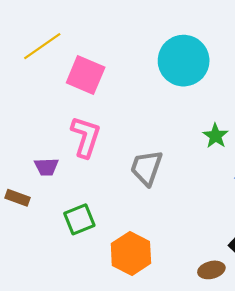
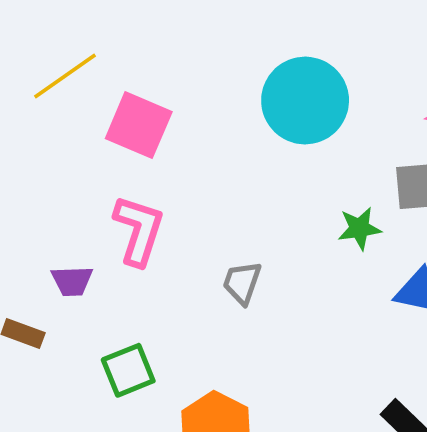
green star: (216, 136) -> (359, 228), turned 30
gray trapezoid: (146, 168) -> (242, 283), size x0.7

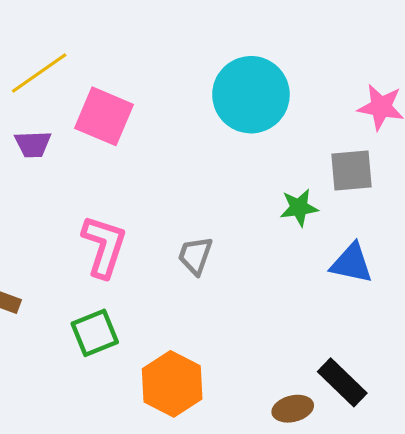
pink L-shape: (139, 230) -> (104, 246), moved
purple trapezoid: (72, 281) -> (33, 144), moved

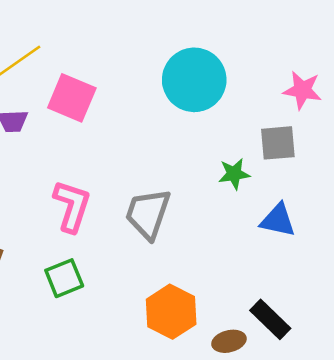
gray trapezoid: (195, 256) -> (148, 214), size x1.6
orange hexagon: (172, 384) -> (171, 312), moved

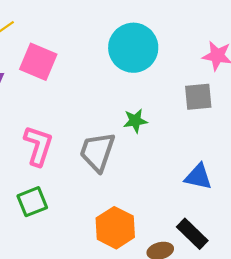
green star: (234, 174) -> (135, 121), moved
blue triangle: (278, 220) -> (198, 177), moved

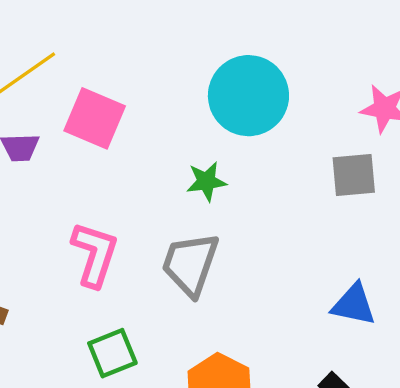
green star: (135, 121) -> (206, 181), moved
green square: (32, 202) -> (112, 353), moved

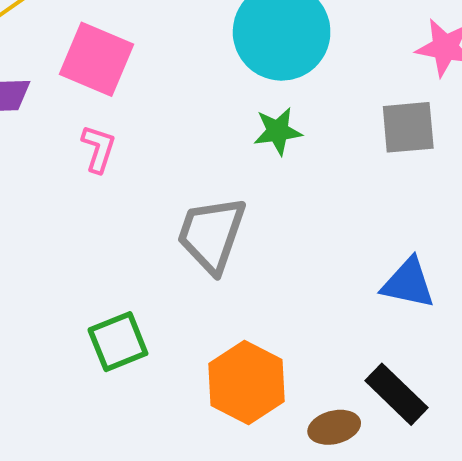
green star: (206, 181) -> (278, 131), moved
pink L-shape: (95, 254) -> (98, 149), moved, size x0.6

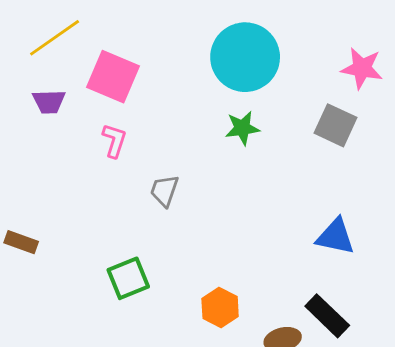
gray square: (408, 127) -> (335, 125), turned 30
gray trapezoid: (211, 234) -> (164, 191), moved, size x0.6
orange hexagon: (247, 382) -> (220, 307), size x0.7

